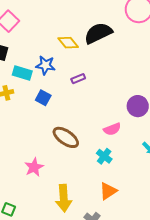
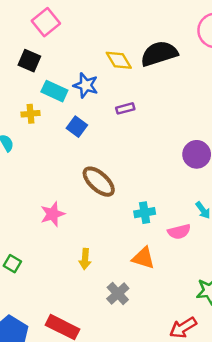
pink semicircle: (112, 129) -> (179, 232), moved
cyan cross: (104, 156) -> (145, 213), turned 35
orange triangle: (108, 191) -> (143, 258), turned 42
yellow arrow: (64, 198) -> (85, 259), size x0.6

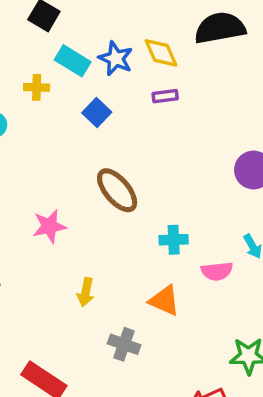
yellow diamond: (119, 60) -> (161, 53), moved
gray cross: (118, 294) -> (124, 344), turned -35

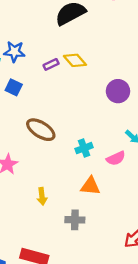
yellow diamond: (161, 53) -> (75, 60), moved

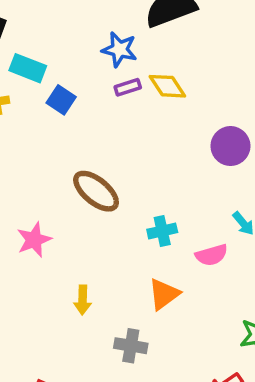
blue star: (14, 52) -> (119, 49), moved
blue square: (14, 87) -> (61, 100), moved
orange triangle: (90, 186) -> (164, 294), turned -50

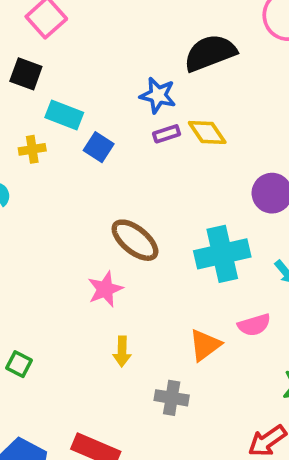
cyan cross: (162, 231) -> (222, 254), moved, size x1.8
pink star: (34, 240) -> (105, 289), moved
pink semicircle: (212, 255) -> (254, 325), moved

